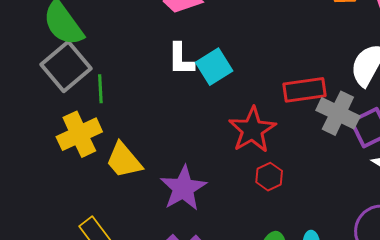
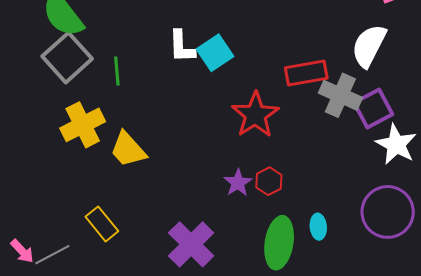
green line: (100, 89) -> (117, 71), moved
red hexagon: (269, 177) -> (269, 181), moved
purple star: (183, 188) -> (238, 183), moved, size x0.6

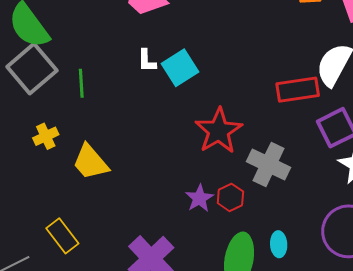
white L-shape: (182, 47) -> (147, 61), size x0.7
red rectangle: (306, 73) -> (298, 90), moved
gray cross: (340, 95) -> (269, 164), moved
yellow cross: (83, 125) -> (46, 136), size x0.6

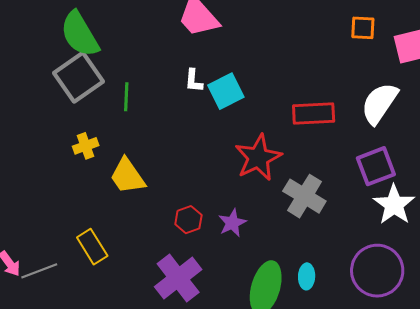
red rectangle: (298, 90) -> (314, 114), moved
red hexagon: (230, 197) -> (188, 220), moved

